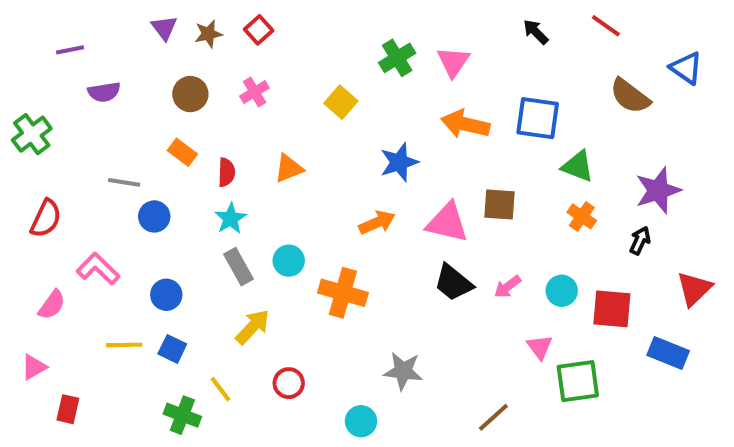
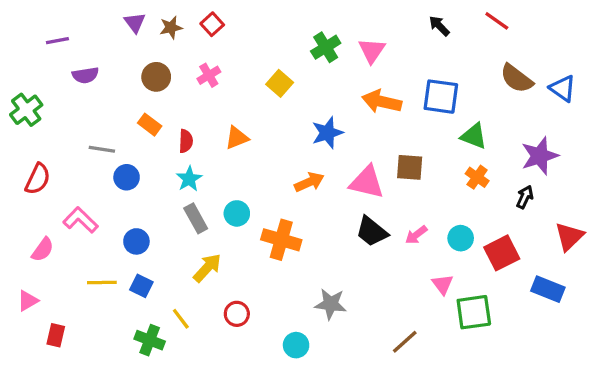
blue triangle: (686, 68) -> (563, 88), moved
red square: (612, 309) -> (502, 253), turned -32

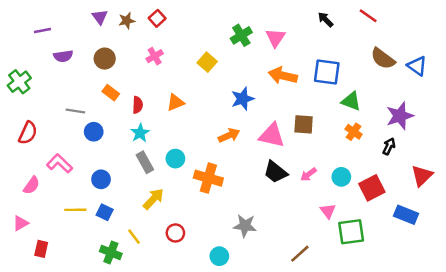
brown circle: (156, 77) -> (105, 59), moved

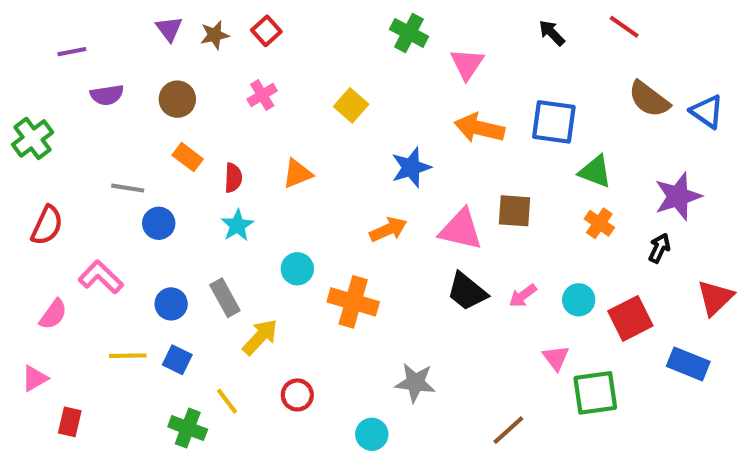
green cross: (241, 35) -> (409, 33), moved, turned -30
gray rectangle: (145, 162) -> (225, 298), moved

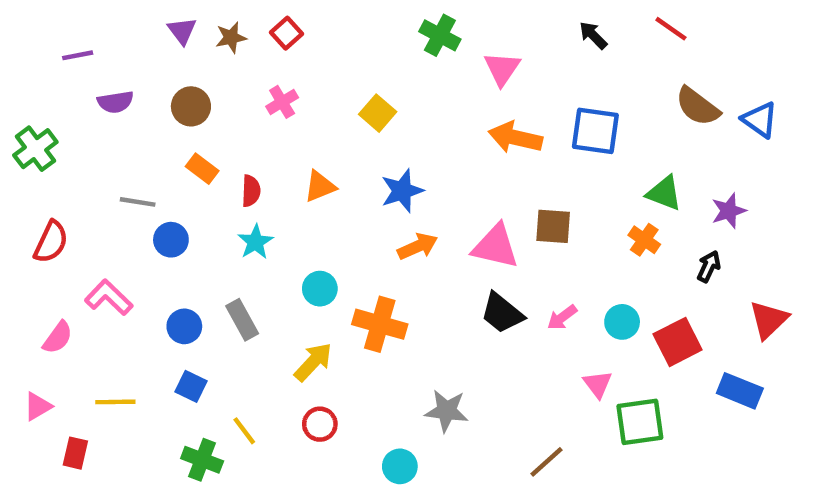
blue star: (411, 167) -> (402, 191), moved
green triangle: (595, 172) -> (664, 193), moved
purple star: (678, 196) -> (729, 211), size x0.7
yellow arrow: (260, 337) -> (313, 362), moved
yellow line: (128, 356) -> (115, 402), moved

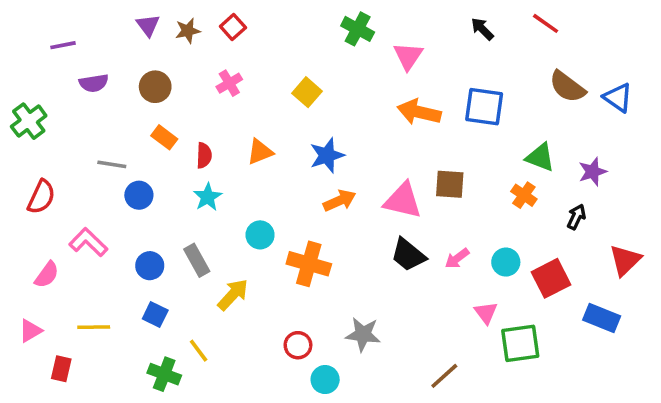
yellow arrow: (313, 362) -> (233, 295), moved
red circle: (320, 424) -> (298, 345), moved

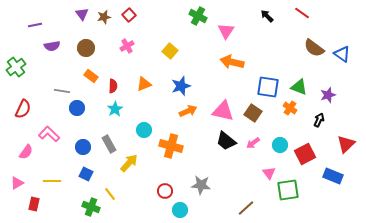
blue square: (484, 107) -> (268, 87), moved
brown square: (450, 184) -> (253, 113), moved, turned 30

